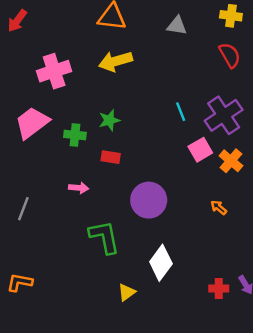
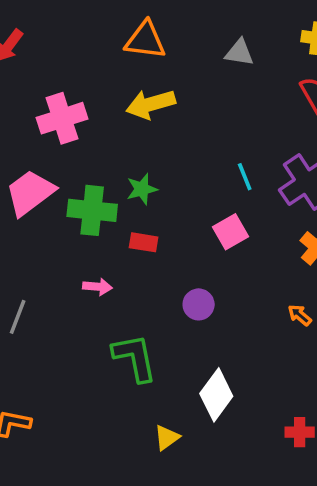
green cross: (75, 135) -> (92, 210), size x1.5
pink square: (200, 150) -> (230, 232), moved
purple circle: (149, 200) -> (199, 304), size x0.6

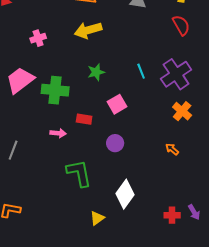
pink cross: (62, 118) -> (38, 38), size x0.6
green star: (142, 189) -> (96, 72), moved
pink square: (230, 232) -> (117, 104), moved
red rectangle: (144, 242) -> (84, 119), moved

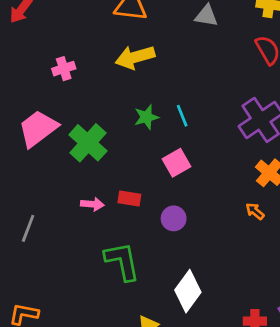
cyan line: (141, 71) -> (182, 116), moved
green cross: (55, 90) -> (88, 143), turned 36
red rectangle: (84, 119) -> (129, 198), moved
orange arrow: (172, 149) -> (255, 211), moved

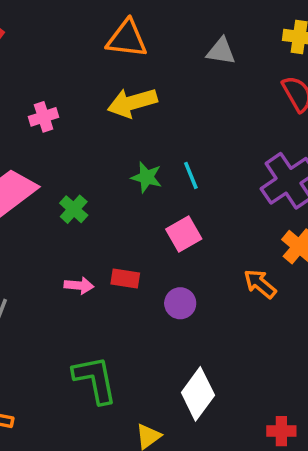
green star: (146, 117) -> (146, 177), turned 30
green cross: (88, 143) -> (74, 209), size x0.6
orange arrow: (255, 211) -> (260, 284), moved, size x1.4
green L-shape: (122, 261) -> (95, 380), moved

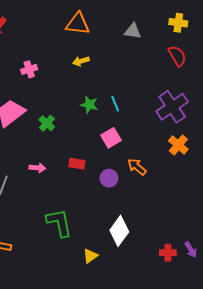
yellow arrow: (132, 103) -> (81, 61), size x0.6
orange arrow: (260, 284) -> (137, 167), moved
pink arrow: (79, 286) -> (37, 168), moved

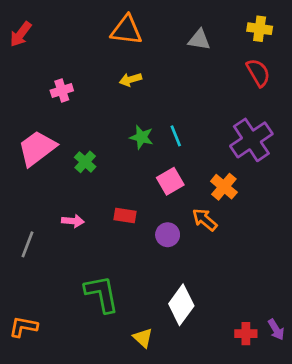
orange cross: (178, 145) -> (224, 187), moved
yellow triangle: (90, 256) -> (143, 338), turned -42

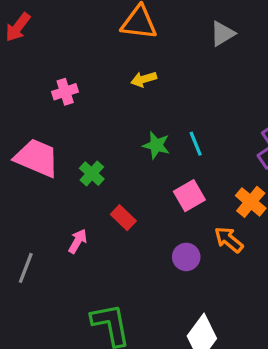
gray triangle: (199, 40) -> (222, 34), turned -40
pink trapezoid: (37, 148) -> (37, 158), turned 60
red rectangle: (125, 216) -> (123, 218), moved, turned 35
pink arrow: (73, 221) -> (78, 241), turned -65

